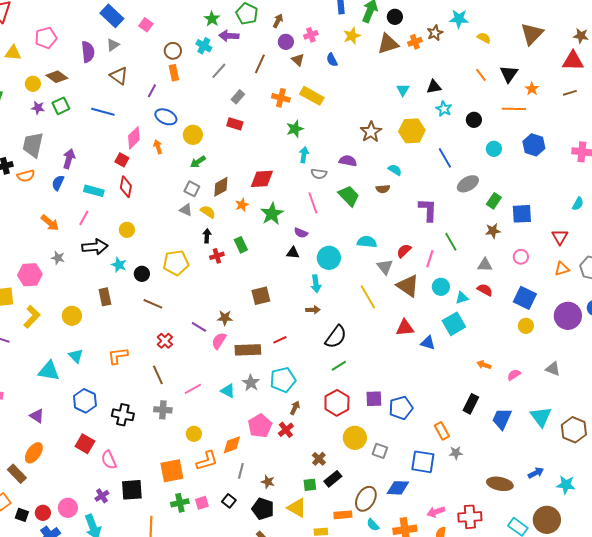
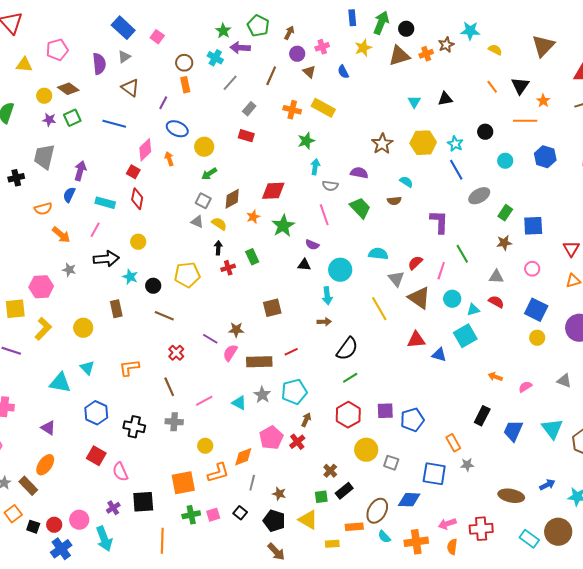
cyan star: (444, 109) -> (455, 144), moved
orange semicircle: (26, 176) -> (43, 209), moved

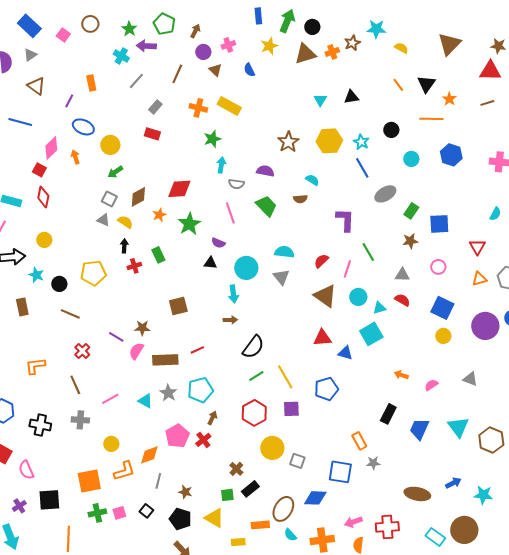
brown circle: (184, 63) -> (90, 24), moved
gray triangle: (396, 279) -> (281, 277), moved
yellow line: (379, 309) -> (285, 377), moved
blue pentagon: (412, 420) -> (326, 389), moved

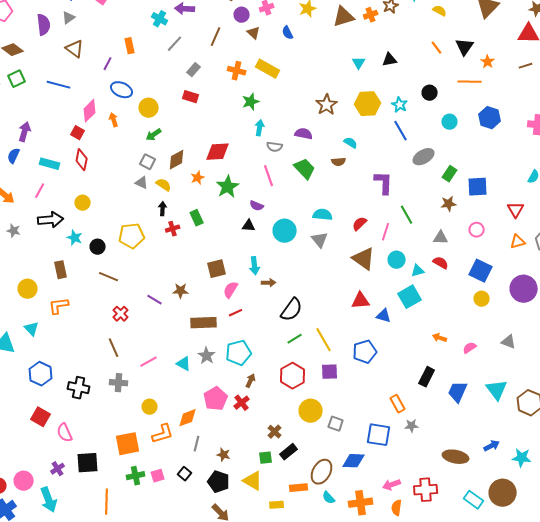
cyan arrow: (233, 294) -> (255, 266), moved
pink semicircle: (136, 351) -> (231, 290), moved
orange L-shape: (35, 366) -> (59, 306), moved

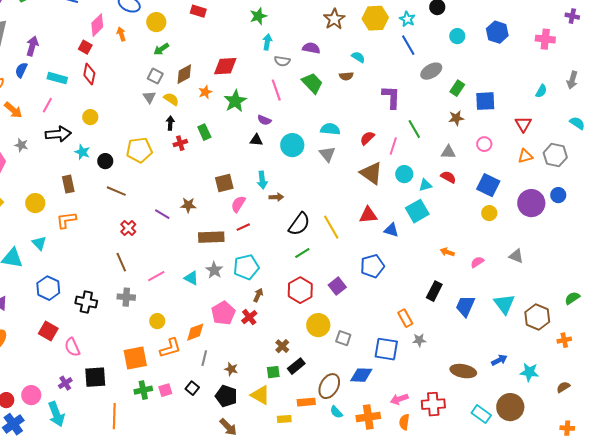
gray triangle: (142, 183) -> (149, 97), turned 32
yellow line: (324, 340) -> (331, 227), moved
purple square: (330, 372) -> (337, 286), turned -36

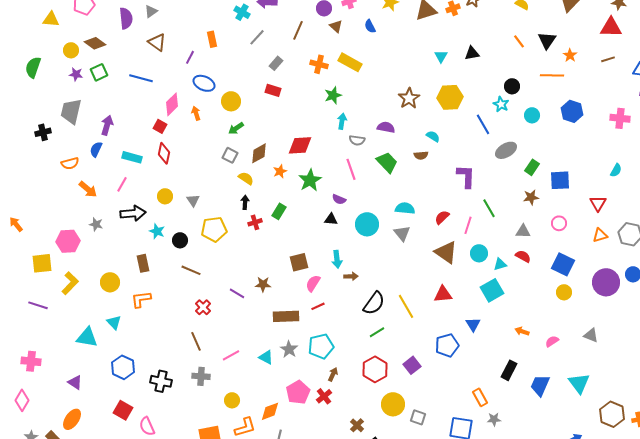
cyan star: (407, 19) -> (501, 104), moved
gray triangle: (149, 97) -> (193, 200), moved
green rectangle: (204, 132) -> (279, 211), turned 56
blue triangle: (391, 230) -> (473, 324), moved, turned 42
brown hexagon: (537, 317) -> (612, 414), moved

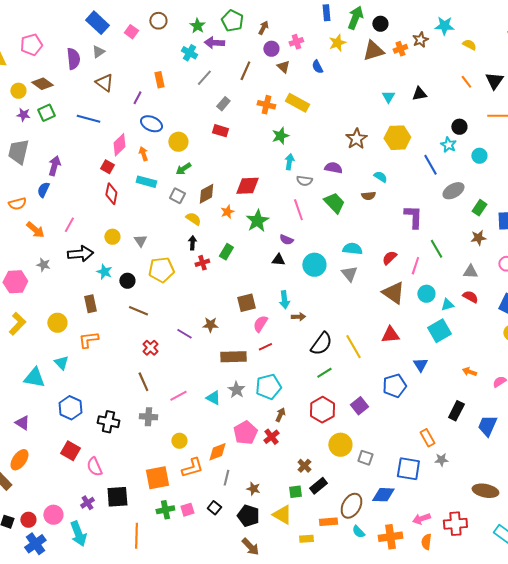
cyan rectangle: (132, 157) -> (146, 182), moved

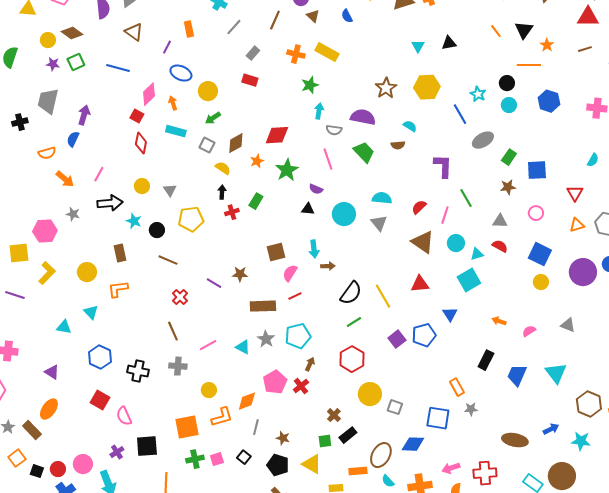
black circle: (459, 127) -> (507, 83), moved
purple semicircle: (333, 168) -> (363, 117), size x1.4
cyan triangle: (34, 378) -> (64, 327), size x0.7
purple square: (359, 406) -> (397, 339), moved

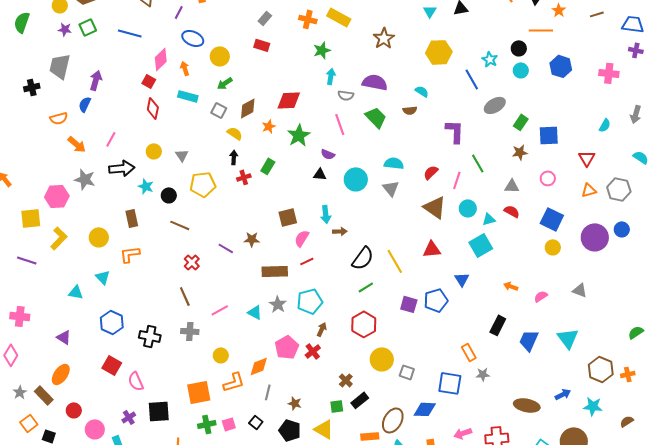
brown star: (386, 88) -> (384, 38), moved
gray star: (73, 214) -> (85, 179), size x1.5
purple square: (397, 339) -> (409, 304), turned -36
red circle: (58, 469) -> (74, 410), moved

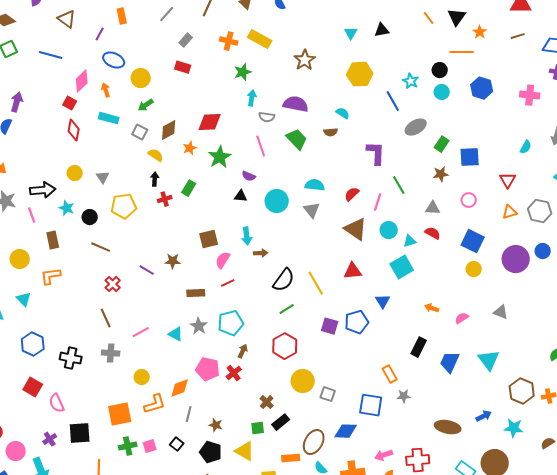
pink line: (111, 139) -> (32, 215), moved, turned -49
brown rectangle: (275, 271) -> (196, 293), size x0.7
pink pentagon: (287, 347) -> (208, 369), turned -30

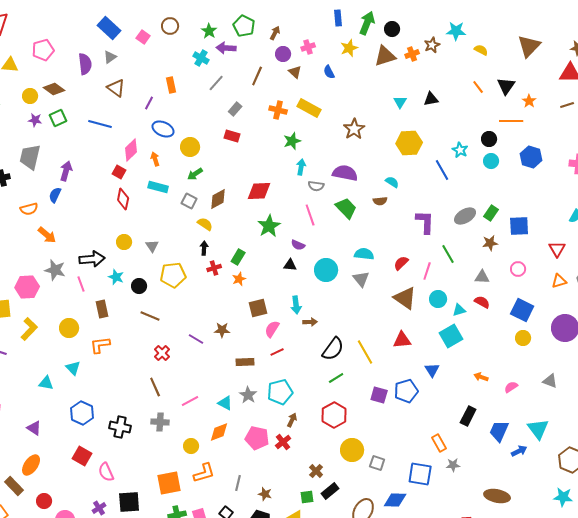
gray ellipse: (416, 127) -> (465, 216), moved
orange star: (190, 148) -> (239, 279), moved
orange diamond: (180, 388) -> (219, 432), moved
blue arrow: (484, 416) -> (519, 451), moved

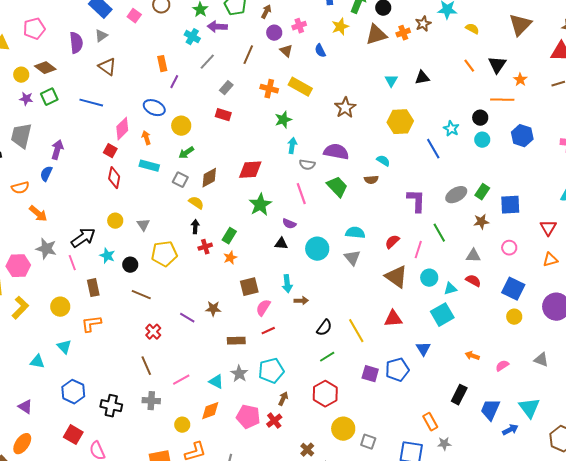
purple line: (149, 103) -> (174, 82), moved
black arrow: (92, 259) -> (83, 238), turned -30
black semicircle: (333, 349) -> (324, 328), size x0.7

